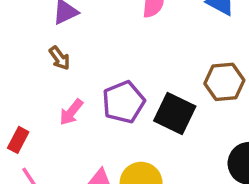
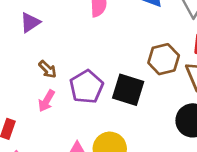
brown arrow: (60, 58) -> (48, 69), moved

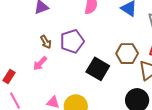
purple pentagon: (86, 87) -> (72, 41), moved

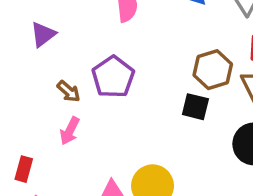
black square: (98, 69) -> (195, 107), moved, size x0.7

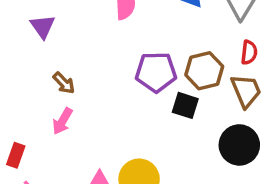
purple triangle: (43, 34) -> (43, 26), turned -32
purple pentagon: (113, 77) -> (156, 72), moved, turned 30

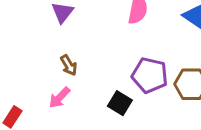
black square: (185, 105) -> (120, 103), moved

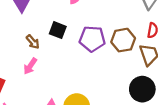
black square: (120, 103) -> (58, 30), moved

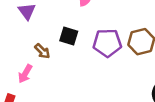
pink arrow: (30, 66) -> (25, 74), moved

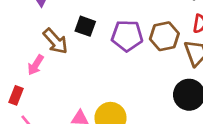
brown arrow: (42, 51) -> (55, 41), size x1.5

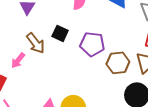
brown hexagon: (164, 36) -> (118, 63), moved

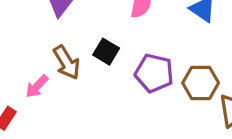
brown hexagon: (118, 63) -> (201, 83), moved

